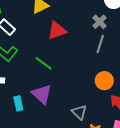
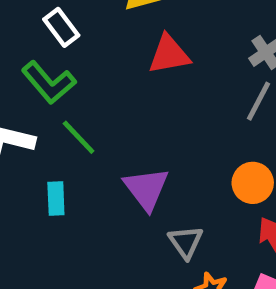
green line: (44, 63) -> (79, 137), moved
purple triangle: (42, 94) -> (146, 189), moved

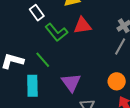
green L-shape: (49, 83) -> (56, 32), moved
cyan rectangle: (56, 198) -> (32, 86), size x1.5

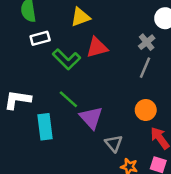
white rectangle: (37, 13) -> (40, 38), turned -63
green line: (43, 60) -> (68, 99), moved

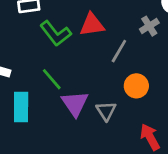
gray line: (145, 68) -> (119, 51), moved
orange circle: (146, 110) -> (136, 86), moved
gray triangle: (114, 143) -> (106, 111), moved

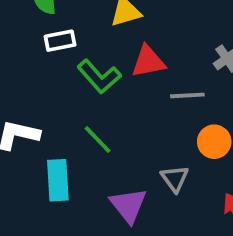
gray line: (119, 51) -> (187, 95), turned 60
purple triangle: (75, 104) -> (128, 205), moved

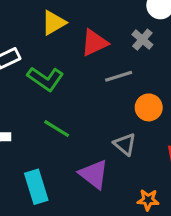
red triangle: (148, 62) -> (94, 43), moved
cyan rectangle: (58, 180) -> (36, 187), moved

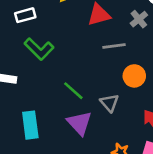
green L-shape: (45, 79) -> (39, 49), moved
green line: (57, 129) -> (73, 91), moved

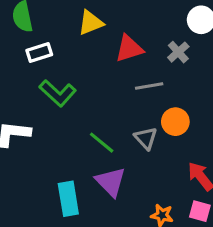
gray triangle: (109, 103) -> (146, 138), moved
cyan rectangle: (30, 125) -> (68, 199), moved

